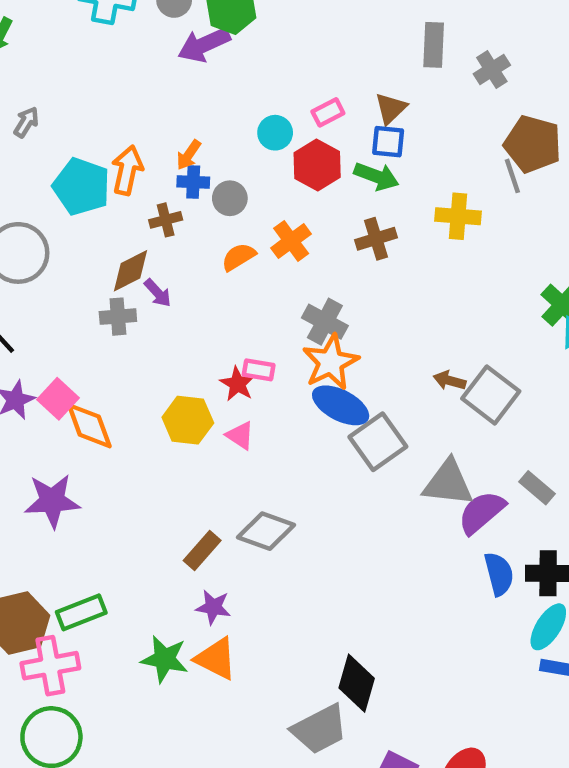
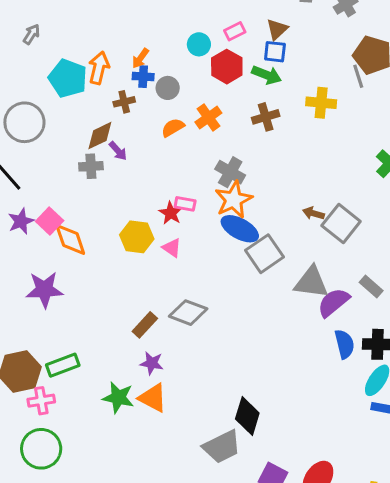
pink cross: (50, 666) -> (41, 401), size x0.7

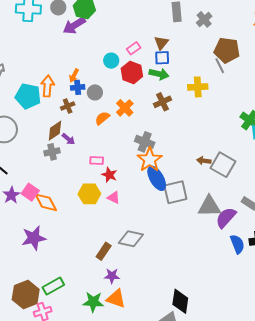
pink rectangle: (185, 204) -> (97, 160), moved
blue ellipse: (240, 229) -> (157, 178), turned 40
gray square: (264, 254) -> (175, 192), turned 30

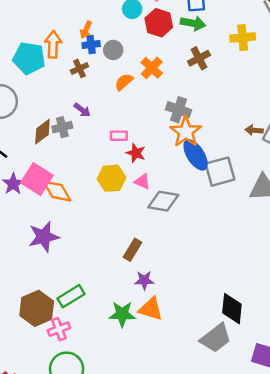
brown diamond: (55, 131) -> (42, 132), moved
pink square: (30, 192) -> (37, 179), size x1.4
gray diamond: (131, 239) -> (163, 201), moved

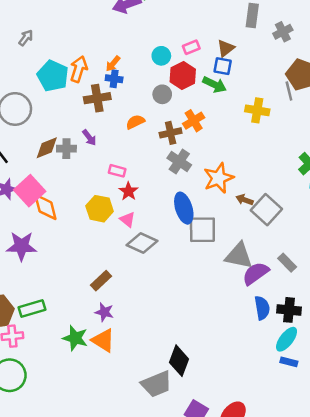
gray circle: (113, 50) -> (162, 94), moved
brown cross: (199, 58) -> (171, 133), moved
brown cross: (79, 68) -> (97, 98), size x1.5
orange cross: (152, 68) -> (194, 121), moved
orange star: (186, 132) -> (219, 178), moved

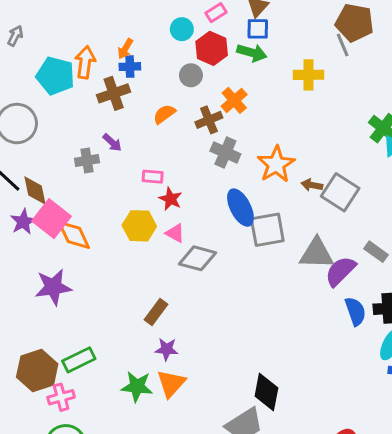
brown diamond: (47, 148) -> (35, 190), moved, turned -70
orange triangle: (103, 340) -> (171, 383), turned 50

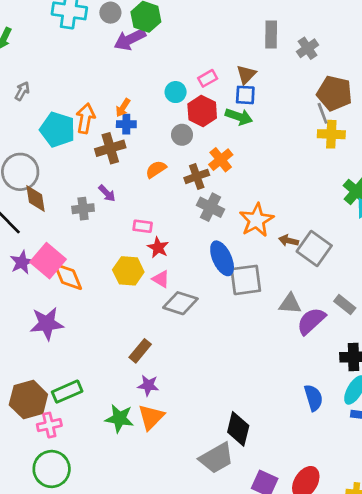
yellow cross: (308, 75) -> (331, 134), moved
brown diamond: (35, 190) -> (36, 198), moved
gray triangle: (317, 253) -> (290, 304), size x0.7
blue semicircle: (355, 311) -> (313, 398), moved

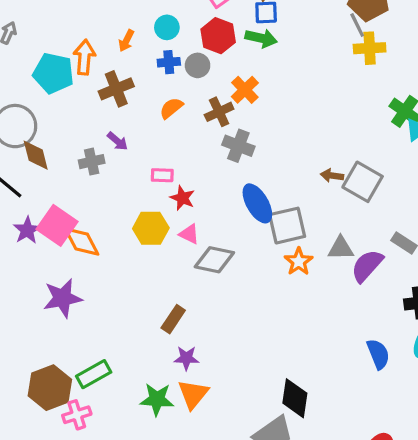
cyan circle: (176, 92) -> (167, 27), moved
blue cross: (126, 124) -> (169, 62), moved
orange star: (257, 220) -> (299, 261), moved, size x0.7

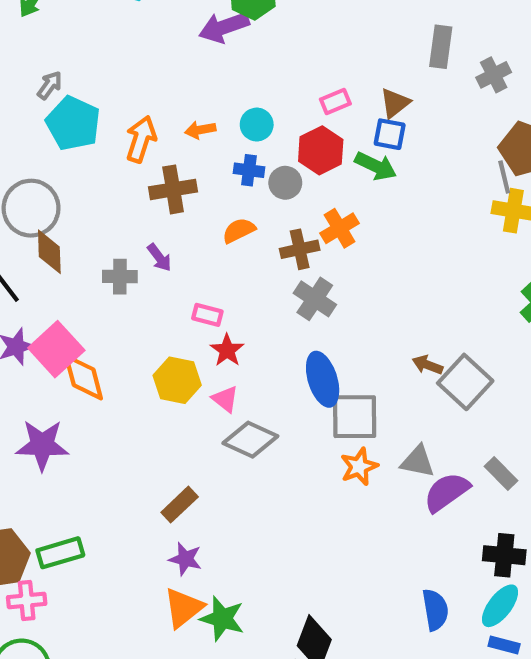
orange arrow: (126, 41) -> (200, 130), turned 40
cyan pentagon: (54, 73) -> (73, 123), moved
green star: (157, 399) -> (222, 619), moved

